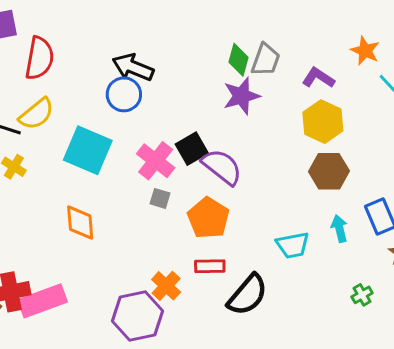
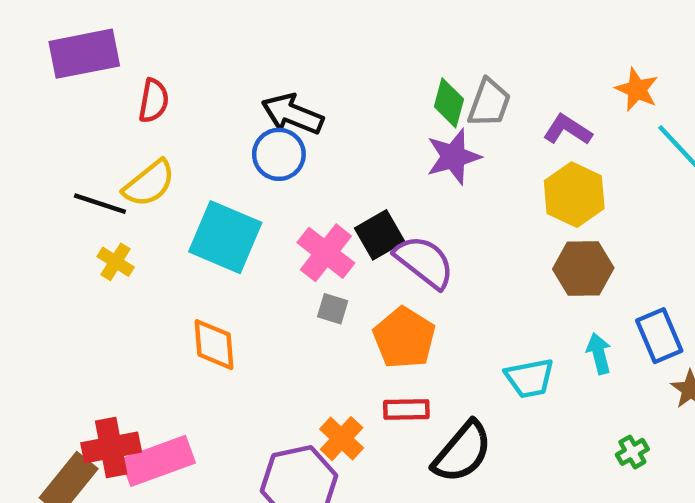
red semicircle: (40, 58) -> (154, 101), size x0.7

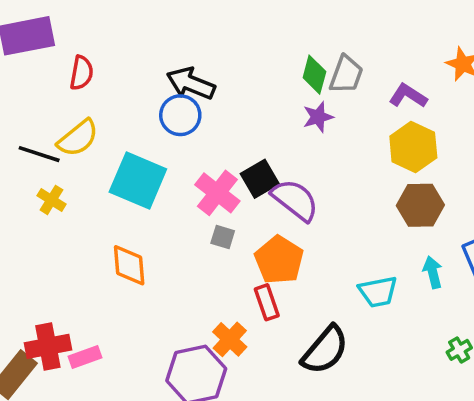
purple star: (453, 157) -> (318, 117), size x0.7
red rectangle: (406, 409) -> (267, 302), moved, turned 72
pink rectangle: (158, 461) -> (85, 357), size x0.6

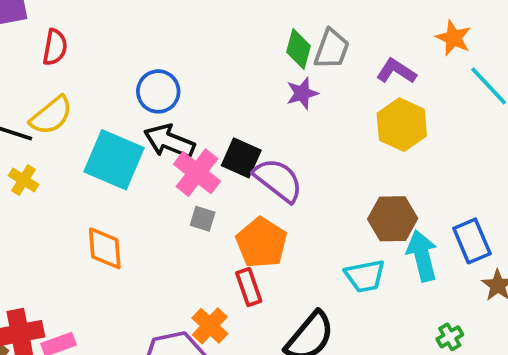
black arrow: (191, 83) -> (169, 141), moved
black square: (260, 179) -> (241, 158), turned -36
brown hexagon: (420, 205) -> (393, 219), moved
cyan arrow: (433, 272) -> (422, 256), size x1.5

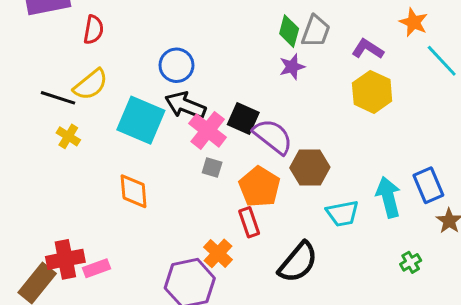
brown hexagon: (393, 219) -> (310, 167), moved

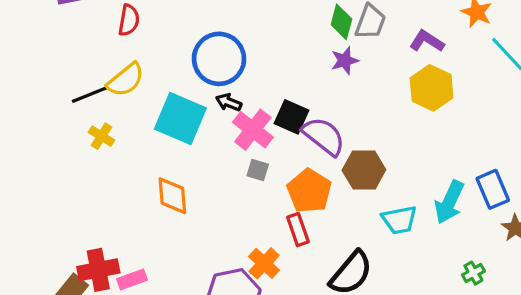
blue circle: (176, 65) -> (219, 59), size x1.4
black line: (58, 98) -> (90, 94), turned -40
black arrow: (185, 105) -> (229, 102), size x0.6
cyan arrow: (388, 197) -> (449, 202), turned -141

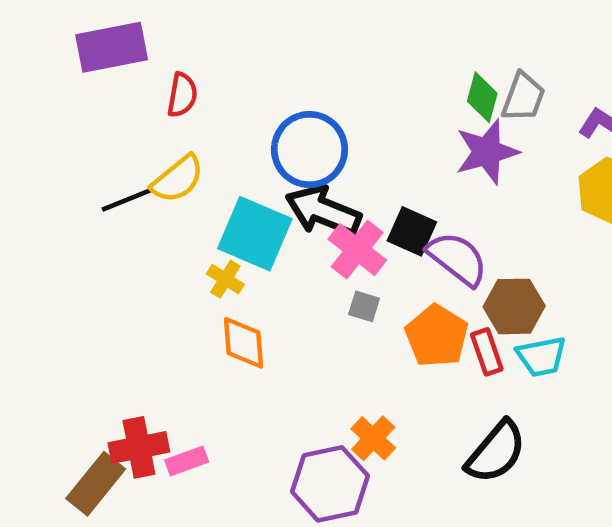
purple star: (345, 60) -> (487, 152), size x1.6
black arrow: (229, 102) -> (323, 211), size x2.0
yellow cross: (101, 136) -> (225, 279), moved
cyan trapezoid: (399, 220) -> (541, 356), moved
red rectangle: (298, 230) -> (487, 352), moved

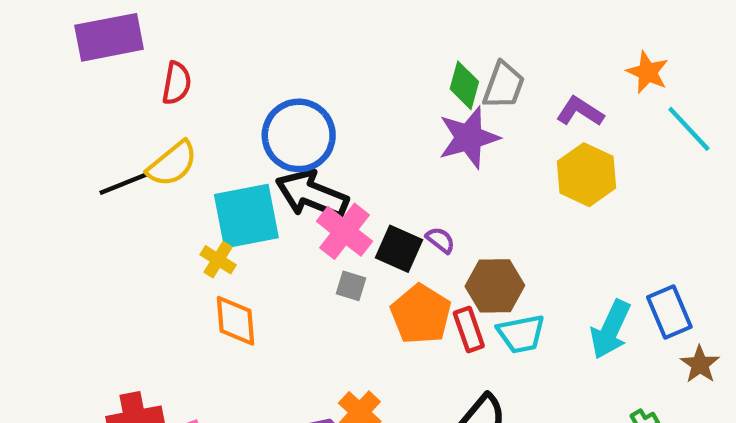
black square: (412, 231) -> (399, 249), moved
cyan square: (255, 234) -> (246, 216), turned -34
purple semicircle: (457, 259) -> (440, 240), size x0.5

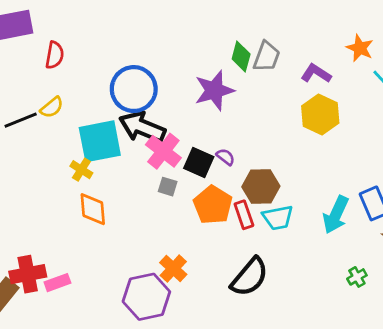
purple star: (469, 138) -> (214, 90), moved
yellow semicircle: (172, 164) -> (52, 107), size x0.7

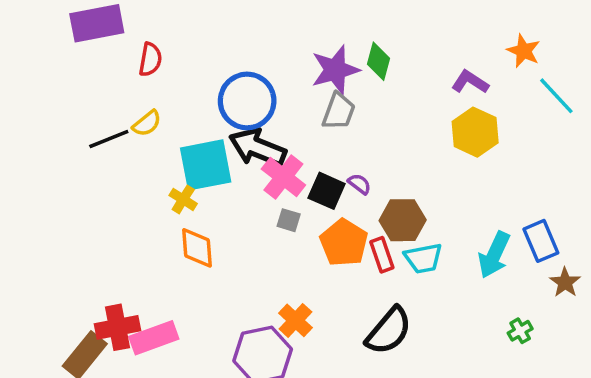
gray trapezoid: (267, 57) -> (339, 111), moved
purple star: (214, 90) -> (335, 70), moved
pink rectangle: (57, 283) -> (154, 338), size x1.5

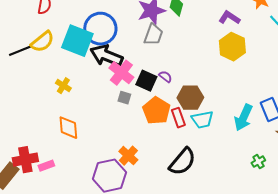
yellow semicircle: (147, 123) -> (42, 42), size x1.4
cyan square: (206, 165) -> (77, 41), moved, turned 32
orange diamond: (197, 248) -> (68, 128), moved
pink rectangle: (154, 338) -> (46, 166), size x0.6

